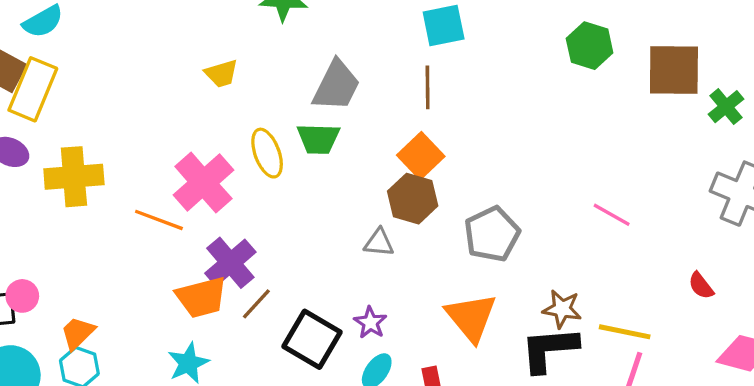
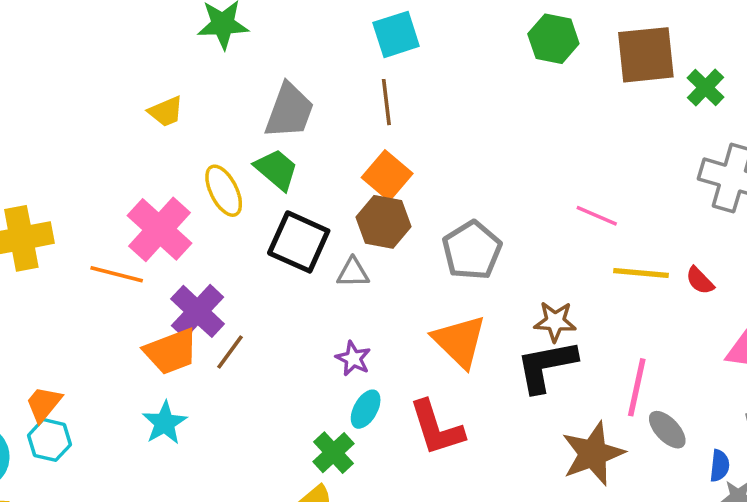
green trapezoid: (318, 139) -> (276, 169), turned -135
yellow line: (625, 332) -> (641, 273), moved
black square: (312, 339) -> (299, 242), moved

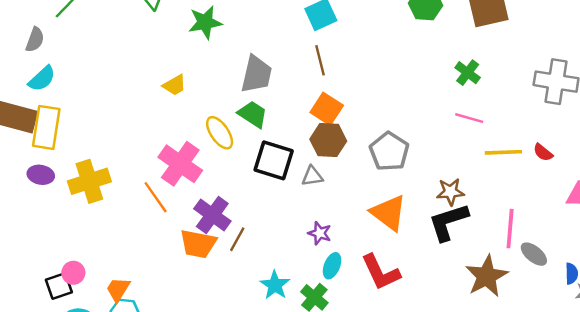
green cross: (705, 88) -> (468, 73), moved
orange line: (117, 274) -> (156, 197), turned 48
orange trapezoid: (171, 352) -> (198, 244), turned 39
cyan star: (165, 423) -> (275, 285), moved

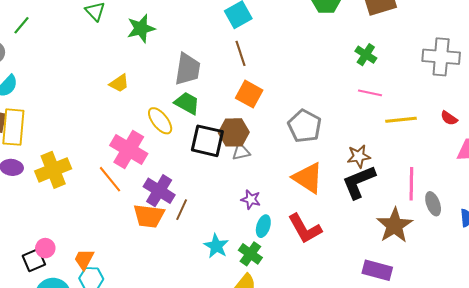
brown hexagon: (328, 140) -> (234, 132), moved
red semicircle: (543, 152) -> (449, 118), moved
gray ellipse: (534, 254) -> (433, 204), turned 35

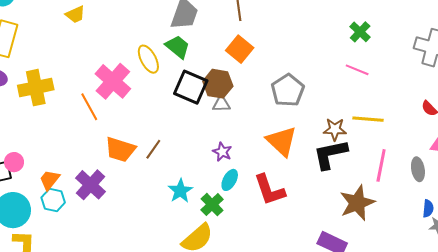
yellow trapezoid: (119, 83) -> (75, 14), moved
yellow line: (401, 120) -> (368, 119), moved
purple cross: (159, 191) -> (91, 185), moved
gray ellipse: (433, 204) -> (418, 169), moved

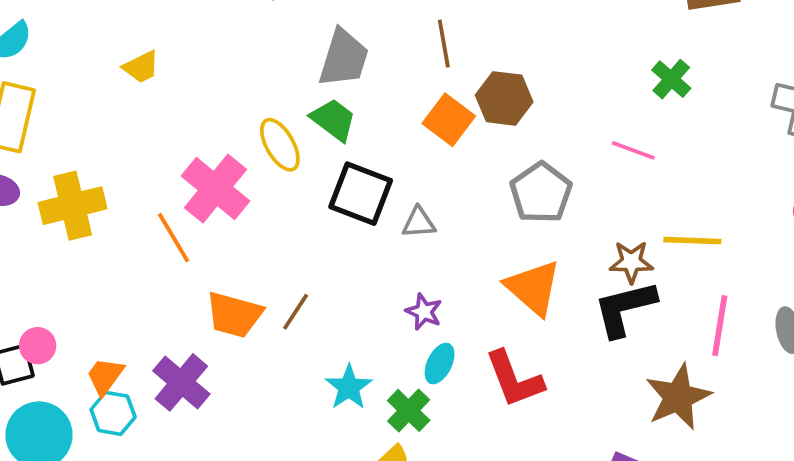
pink line: (357, 70) -> (633, 150), moved
brown hexagon: (218, 84) -> (504, 98), moved

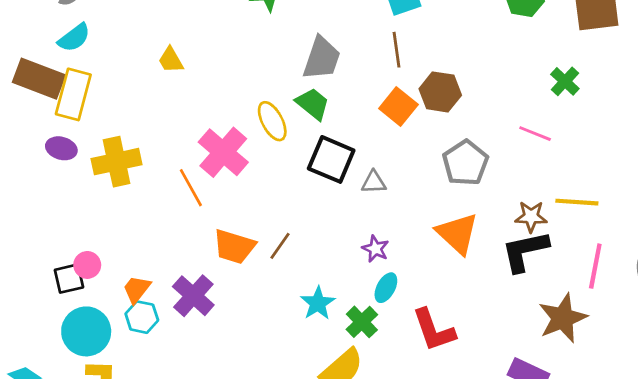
yellow trapezoid: (141, 67) -> (171, 60), turned 84
red L-shape: (514, 379) -> (434, 330), moved

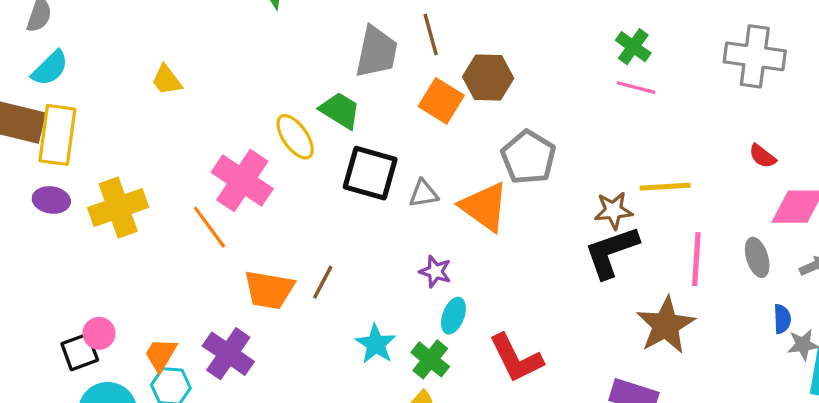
gray trapezoid: (322, 58) -> (376, 52), moved
pink line: (535, 134) -> (636, 88), moved
orange triangle: (457, 233) -> (484, 207), moved

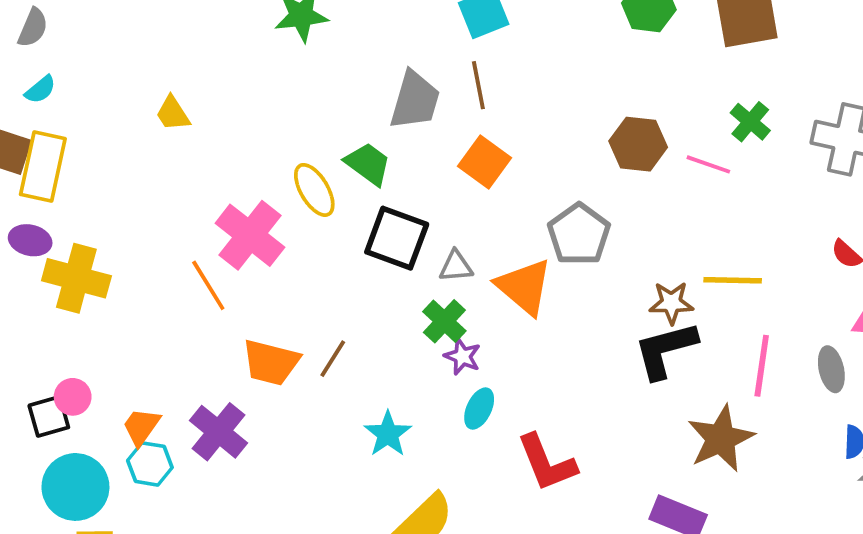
green cross: (633, 47) -> (750, 122), moved
cyan semicircle: (50, 68) -> (40, 90), size x0.7
brown hexagon: (488, 78) -> (638, 144), moved
yellow cross: (118, 207) -> (76, 278), moved, turned 30
green cross: (430, 359) -> (444, 321), moved

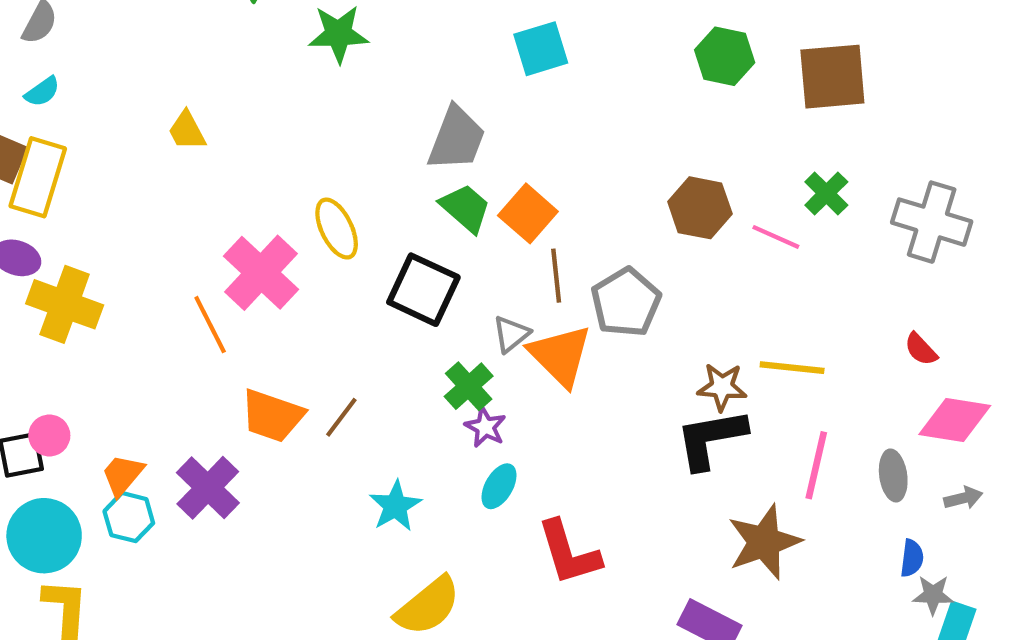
brown line: (478, 85) -> (556, 276), moved
green trapezoid: (368, 164) -> (465, 208), moved
gray triangle: (456, 266) -> (511, 334), moved, turned -39

